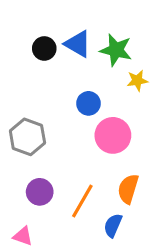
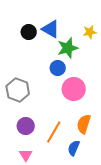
green star: (116, 50) -> (68, 48), moved, turned -30
yellow star: (137, 80) -> (90, 32), moved
pink triangle: (23, 236) -> (26, 155), moved, turned 40

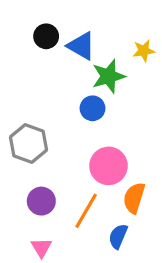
black circle: (29, 32) -> (46, 36), moved
pink circle: (74, 89) -> (109, 166), moved

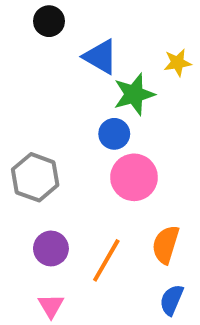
black circle: (46, 36) -> (49, 21), moved
pink circle: (109, 166) -> (134, 177), moved
blue semicircle: (118, 236) -> (172, 300), moved

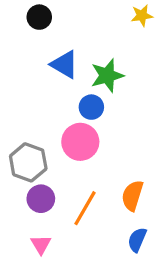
blue triangle: (100, 57) -> (65, 64), moved
yellow star: (177, 63) -> (142, 16), moved
gray hexagon: (35, 177) -> (28, 162), moved
pink circle: (134, 177) -> (80, 142), moved

